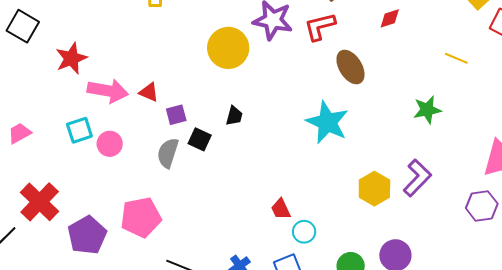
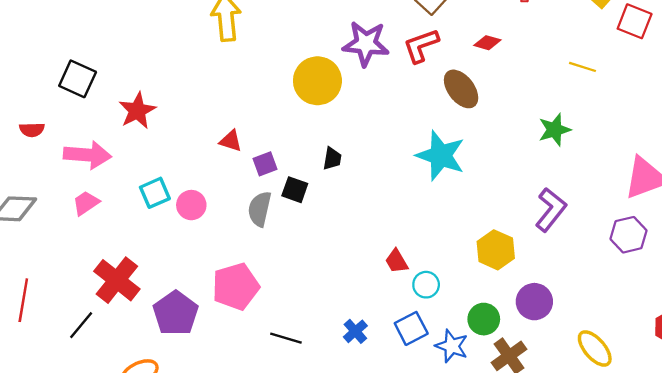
red diamond: (390, 18) -> (487, 43), moved, turned 40
pink arrow: (108, 91) -> (87, 155), moved
yellow hexagon: (374, 189) -> (496, 250), moved

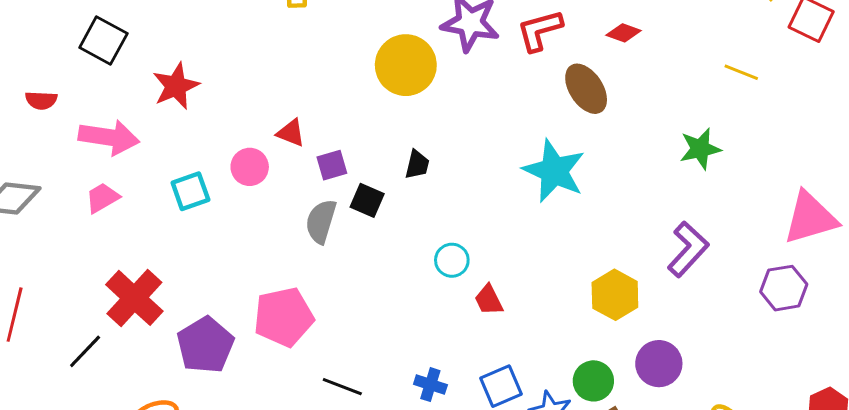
pink circle: (191, 205) -> (250, 167), moved
cyan circle: (426, 285) -> (452, 260), moved
blue cross: (355, 331) -> (430, 385), turned -35

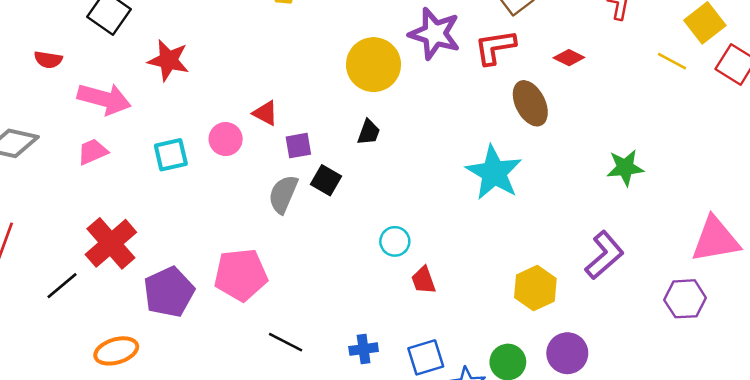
yellow line: (741, 72) -> (672, 61), moved
red star: (176, 86) -> (168, 60), turned 30
black trapezoid: (417, 165) -> (369, 132), moved
blue cross: (430, 385) -> (364, 349), turned -32

